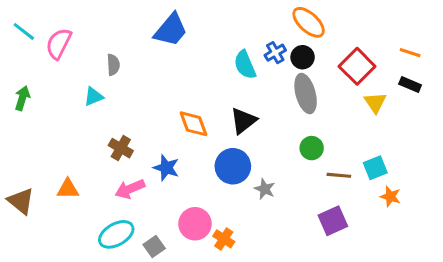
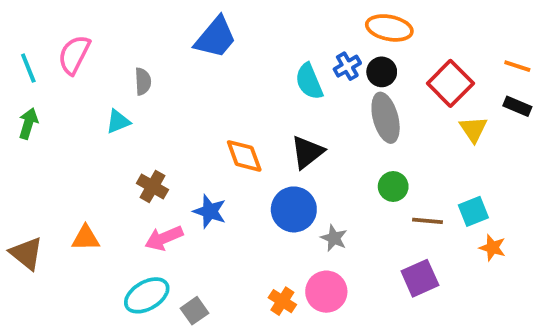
orange ellipse: (309, 22) -> (389, 28), turned -32
cyan line: (24, 31) -> (28, 68), moved, turned 30
pink circle: (195, 224) -> (326, 292), moved

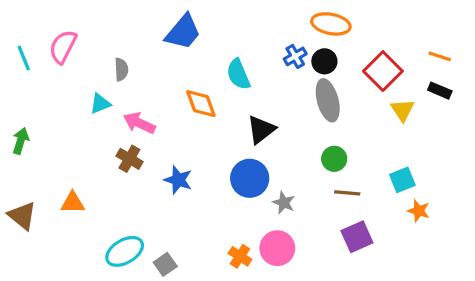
cyan semicircle: (309, 81) -> (238, 74), moved
green arrow: (28, 123) -> (21, 141), moved
orange diamond: (244, 156) -> (201, 104), moved
brown line: (428, 221) -> (347, 193), moved
pink arrow: (164, 238) -> (139, 123), moved, turned 48

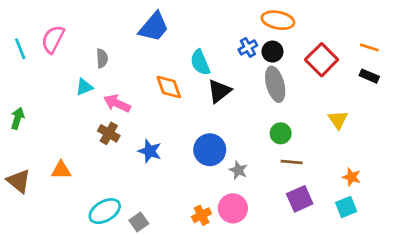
yellow triangle: (402, 110) -> (338, 120), moved
black triangle: (261, 130) -> (219, 91), moved
cyan square: (402, 180) -> (346, 207), moved
orange cross: (240, 256) -> (202, 215), turned 30

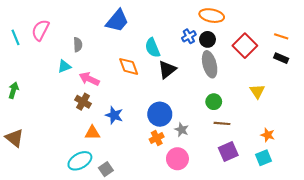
orange triangle: (61, 170) -> (92, 133), moved
orange cross: (202, 215) -> (157, 138), moved

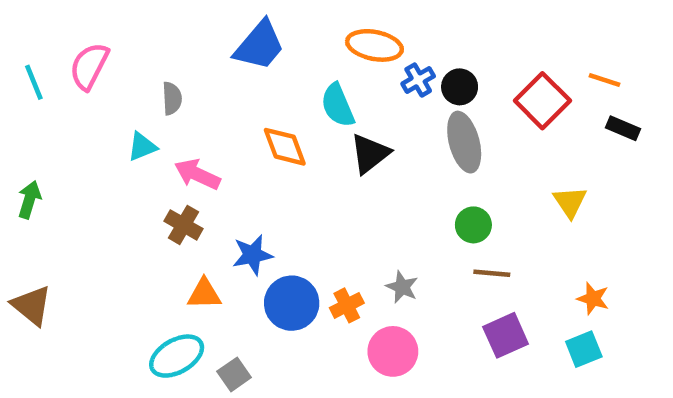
orange ellipse: (212, 16) -> (374, 45), moved
orange line: (281, 36) -> (605, 80), moved
blue circle: (160, 114) -> (292, 303), moved
blue star: (114, 115) -> (253, 255), turned -30

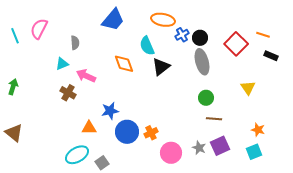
brown cross: (184, 225) -> (68, 93), moved
gray star: (402, 287) -> (199, 148), moved

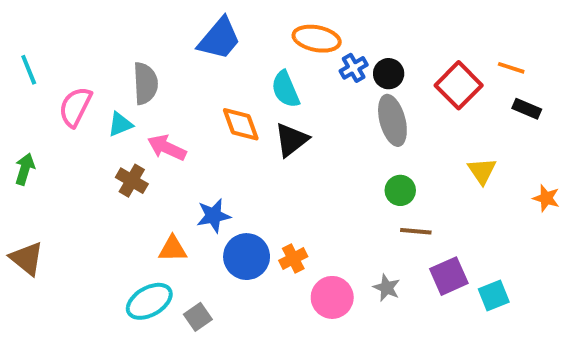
pink semicircle: (39, 29) -> (75, 107), moved
gray semicircle: (75, 43) -> (145, 83), size x1.5
black triangle: (161, 67) -> (291, 140), moved
orange star: (258, 130) -> (546, 198), moved
purple square: (220, 146) -> (449, 276), moved

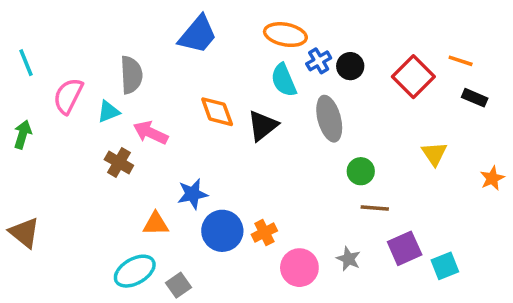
cyan semicircle: (285, 89) -> (284, 80), moved
gray ellipse: (392, 120) -> (329, 119), moved
green arrow: (25, 169) -> (23, 134), moved
orange star: (546, 198) -> (492, 178), turned 30

